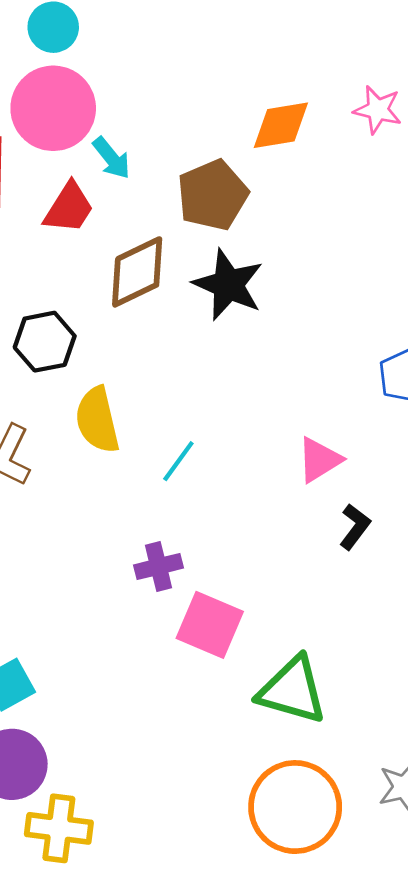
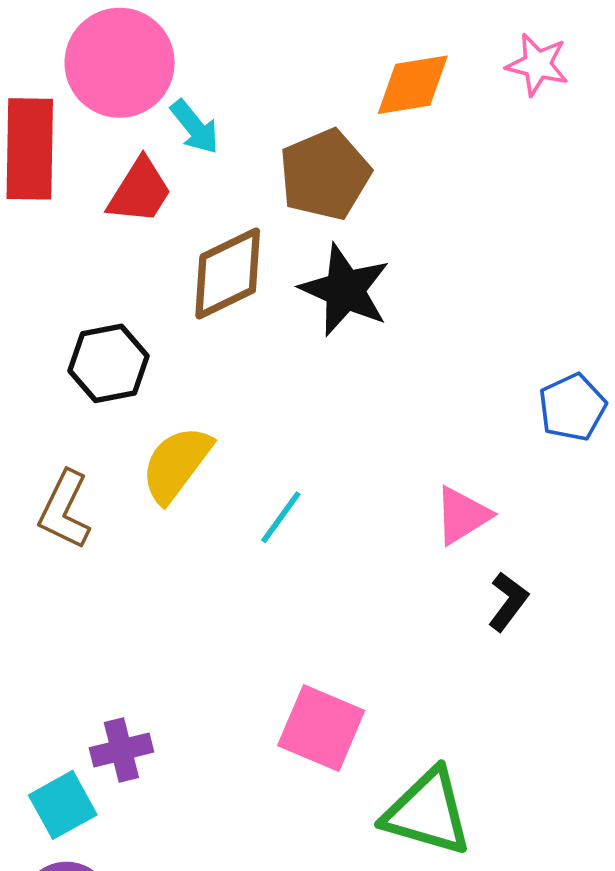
yellow semicircle: (97, 420) -> (176, 464), turned 50
purple cross: (159, 567) -> (121, 750), moved

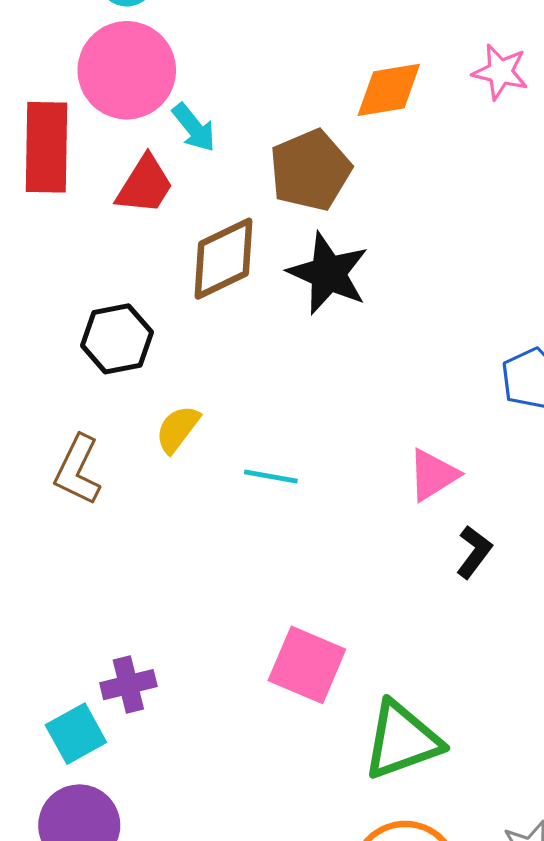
yellow semicircle: (176, 464) -> (178, 429), size x0.7
cyan line: (281, 517) -> (271, 477), turned 64
green triangle: (427, 812) -> (402, 740), turned -36

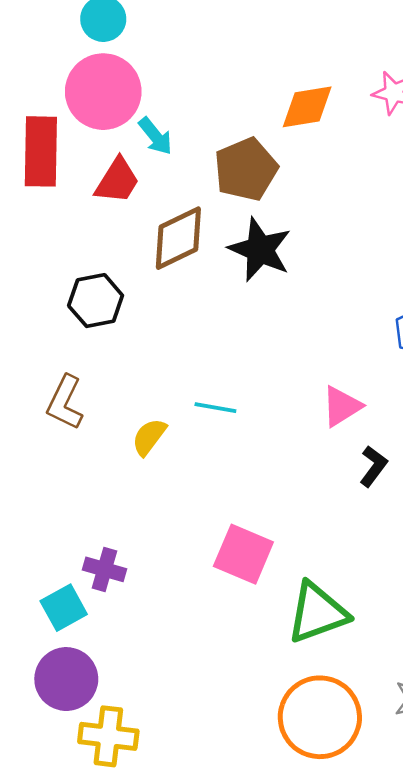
yellow semicircle: (178, 429) -> (149, 437), moved
purple cross: (128, 685) -> (105, 569), turned 30

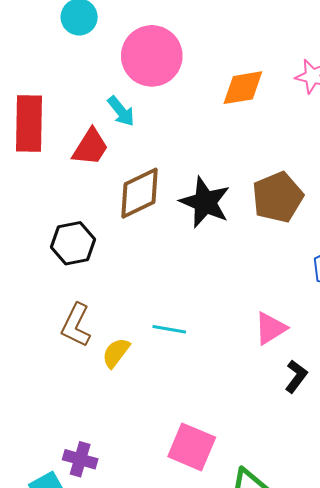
pink circle: (103, 92) -> (152, 56), moved
brown pentagon: (246, 169) -> (278, 197), moved
brown L-shape: (65, 403) -> (76, 325), moved

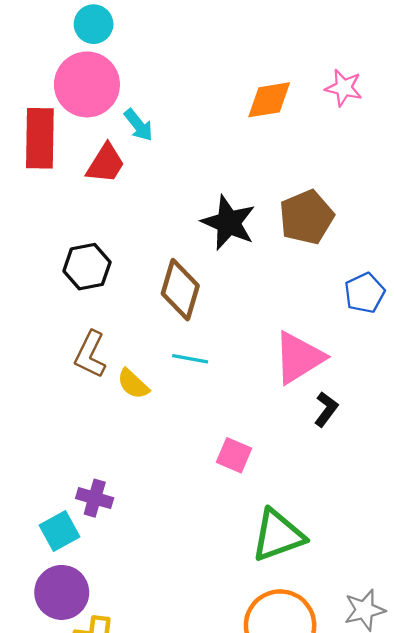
pink circle: (152, 56) -> (87, 84), moved
brown diamond: (139, 193) -> (180, 290), moved, turned -48
pink triangle: (271, 328) -> (299, 358), size x1.5
yellow semicircle: (116, 353) -> (133, 384), turned -84
pink square: (192, 447) -> (234, 455), moved, size x0.7

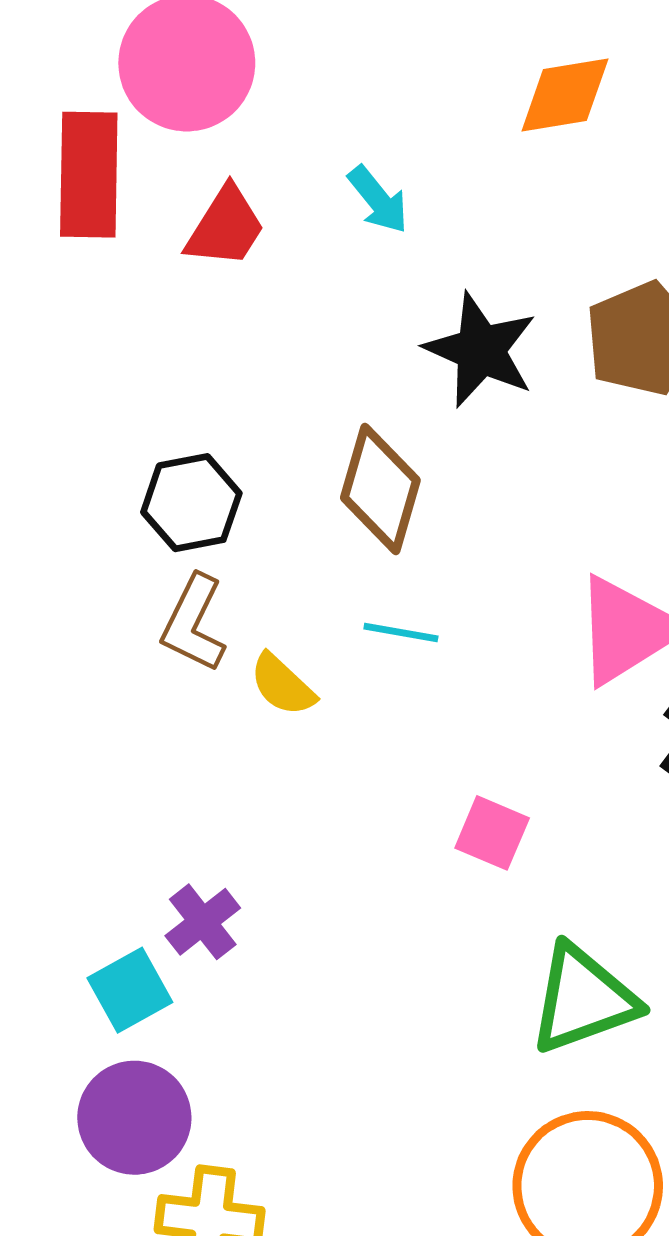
cyan arrow: (139, 125) -> (378, 200), moved
black hexagon: (87, 267) -> (191, 503), moved
purple cross: (95, 498) -> (203, 922), turned 36

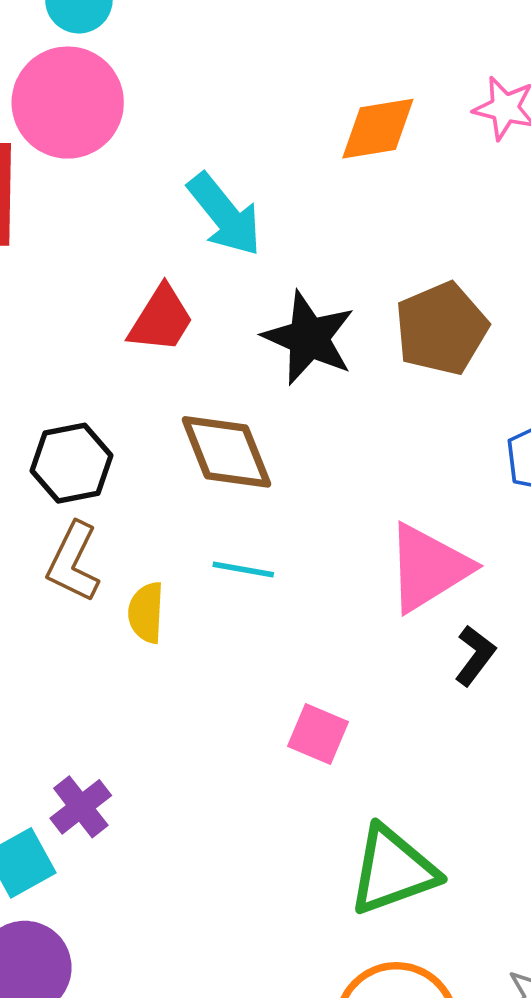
cyan arrow: (378, 200) -> (225, 215), size x1.5
red trapezoid: (226, 227) -> (161, 319), moved
brown diamond: (380, 489) -> (226, 452), turned -38
yellow semicircle: (282, 685) -> (146, 613), turned 50

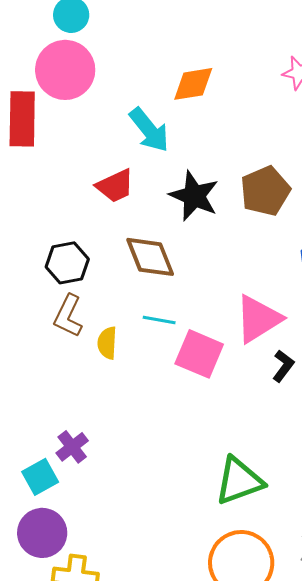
orange diamond: (378, 129) -> (193, 84), moved
red trapezoid: (161, 319) -> (115, 186), turned 33
pink square: (318, 734) -> (199, 354), moved, size x1.5

